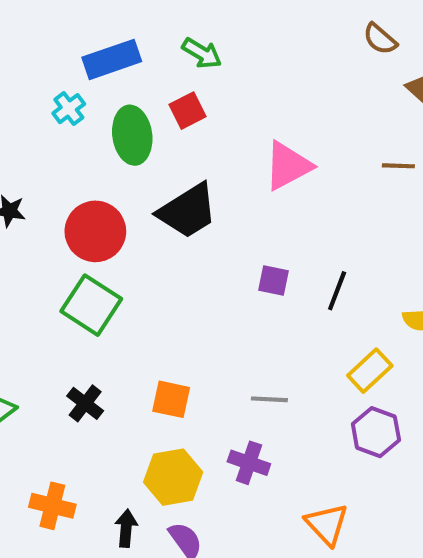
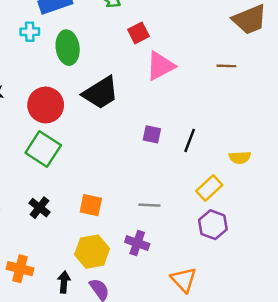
cyan cross: (69, 109) -> (30, 32), turned 36
red square: (188, 111) -> (138, 33), moved

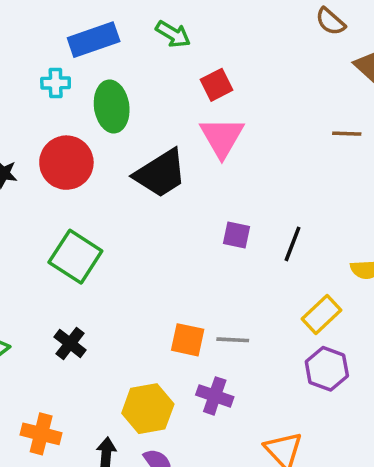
pink triangle: (160, 66) -> (222, 137), moved, turned -32
red circle: (46, 105) -> (66, 163), moved
orange square: (91, 205) -> (188, 340), moved

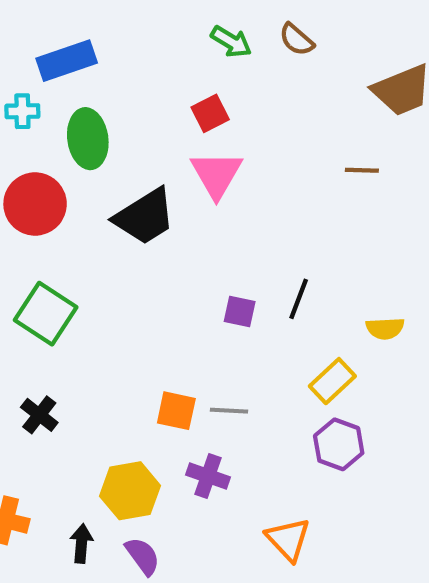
brown semicircle: (330, 22) -> (297, 40), moved
green arrow: (173, 34) -> (231, 42), moved
purple square: (236, 235) -> (240, 312), moved

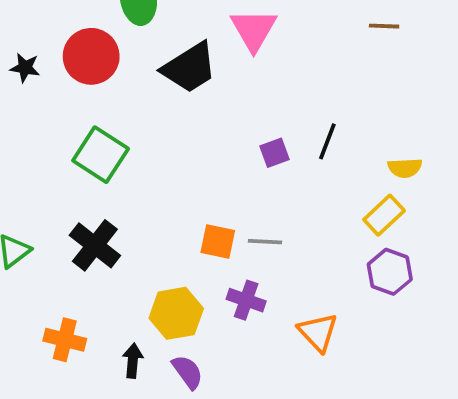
purple square: (240, 312) -> (274, 153), turned -32
yellow rectangle: (332, 381) -> (384, 215), moved
black cross: (39, 415) -> (95, 245), size x1.5
purple hexagon: (339, 444) -> (390, 272), moved
orange triangle: (288, 539) -> (318, 332), moved

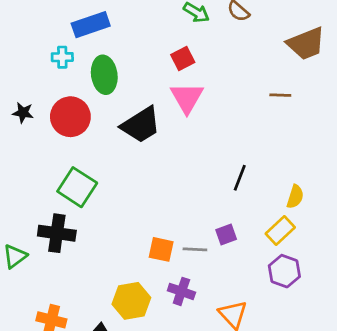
black star: (25, 68) -> (23, 113), moved
purple square: (274, 153) -> (226, 235), moved
yellow semicircle: (405, 168) -> (295, 197), turned -70
black cross: (95, 245) -> (57, 233), moved, turned -30

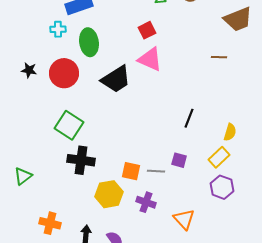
pink triangle: (187, 98) -> (150, 59), turned -36
black cross: (57, 233) -> (81, 160), moved
purple square: (226, 235) -> (179, 160), turned 35
yellow hexagon: (131, 301) -> (109, 194), moved

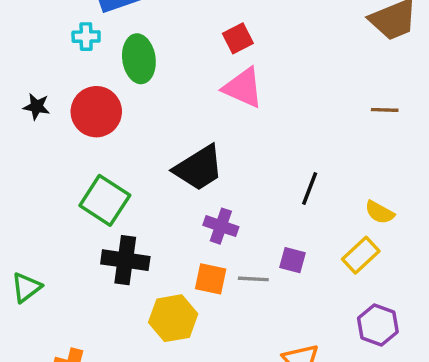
brown line: (219, 57) -> (385, 110), moved
black trapezoid: (116, 79) -> (199, 168), moved
yellow semicircle: (230, 132) -> (380, 212), turned 102
purple hexagon: (222, 187) -> (378, 325), moved
purple cross: (146, 202) -> (221, 226), moved

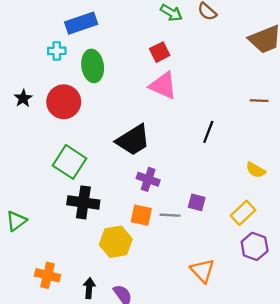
black star: (37, 107) -> (23, 98), turned 30
black line: (310, 188) -> (208, 132), moved
yellow rectangle: (361, 255) -> (243, 213), moved

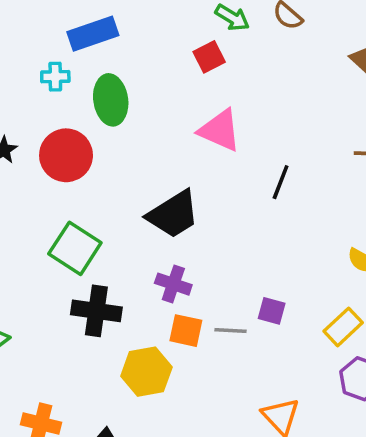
red square: (160, 52) -> (209, 57), moved
black line: (208, 132) -> (281, 182), moved
purple cross: (148, 179) -> (173, 284), moved

